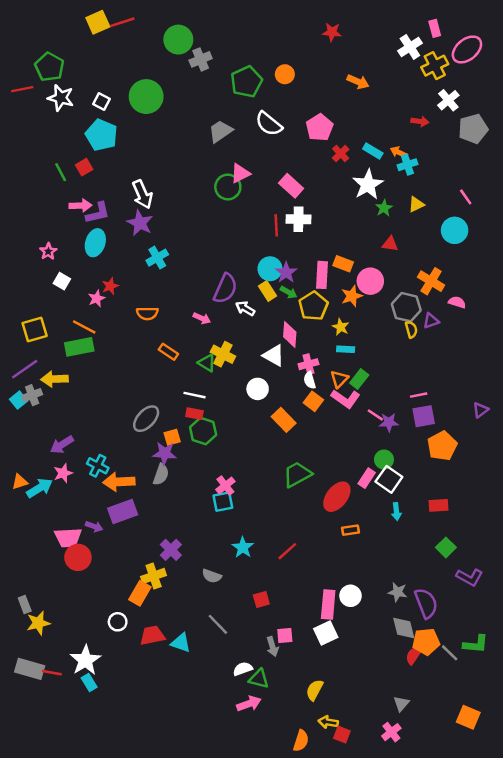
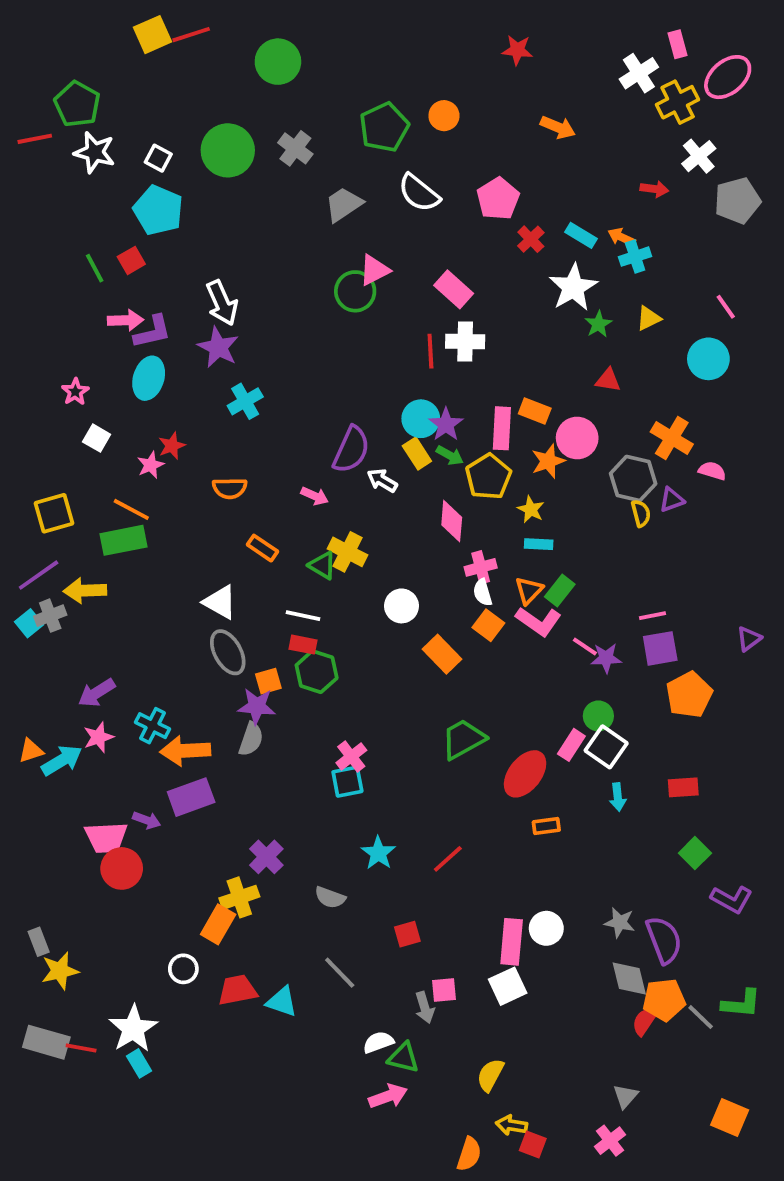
gray cross: (201, 59) -> (295, 148), moved, turned -30
white triangle: (274, 355) -> (220, 602), moved
gray ellipse: (146, 419) -> (228, 652), turned -72

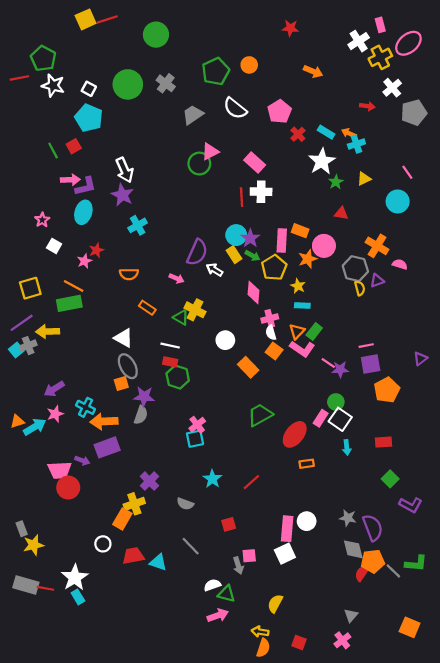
orange square: (268, 681) -> (121, 384), moved
yellow arrow: (512, 1125) -> (260, 632), moved

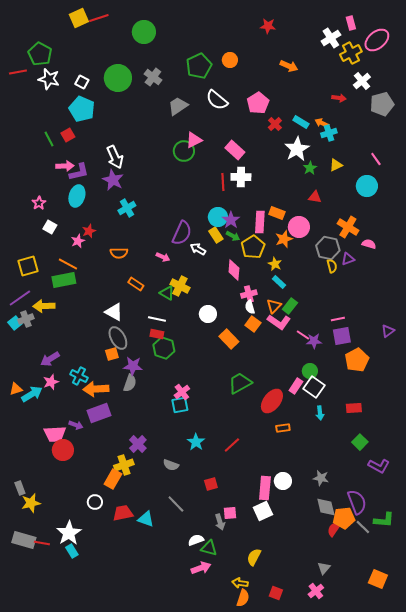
cyan rectangle: (302, 305) -> (279, 282), turned 40
purple semicircle: (373, 528) -> (357, 502), moved

